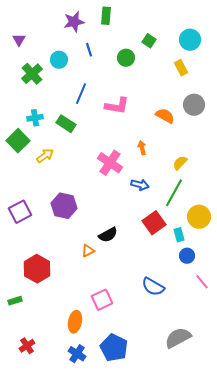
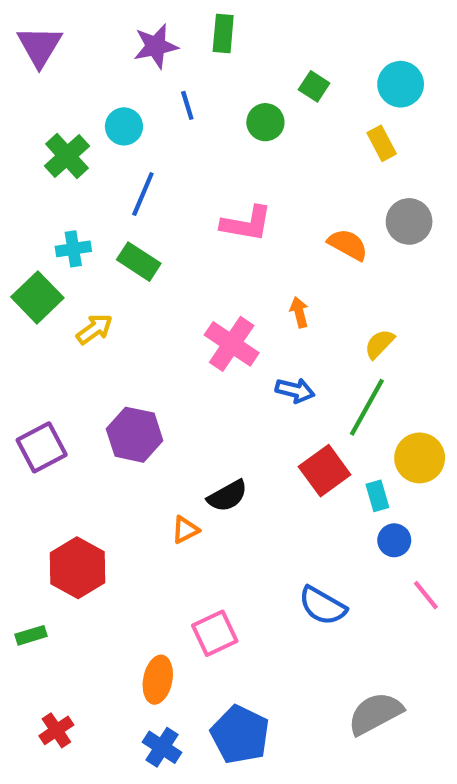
purple triangle: (19, 40) -> (40, 46), moved, size x1.6
blue line: (81, 94) -> (143, 194), moved

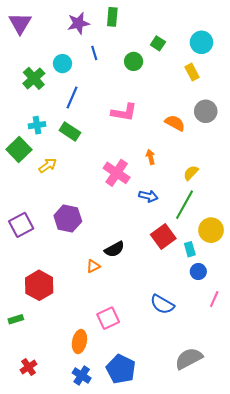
pink line: (426, 595) -> (214, 299), turned 63

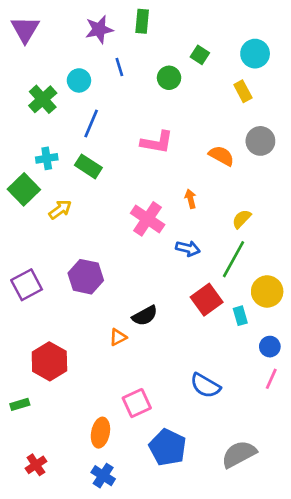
blue circle: (198, 272) -> (270, 347), moved
blue pentagon: (121, 369) -> (168, 447), moved

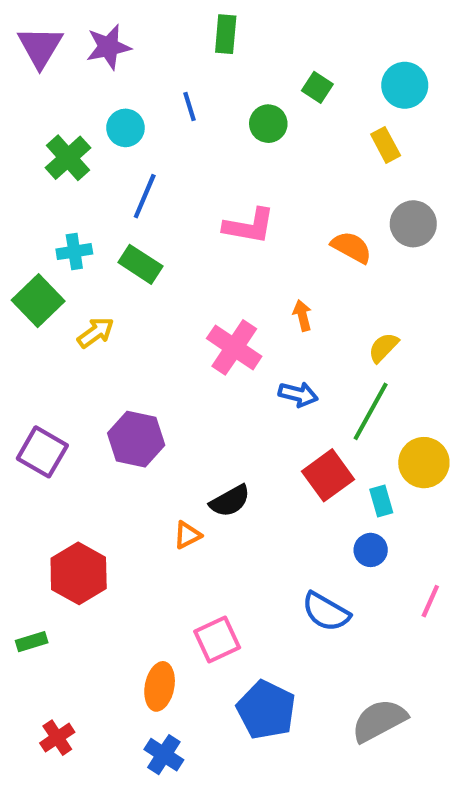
purple star: (99, 29) -> (108, 47), moved
purple square: (27, 285) -> (42, 452), turned -32
blue circle: (270, 347) -> (371, 550), moved

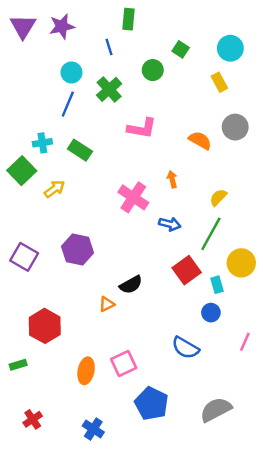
blue line: (189, 107) -> (109, 47), moved
green cross: (68, 158) -> (109, 89), moved
blue line: (145, 196) -> (68, 104), moved
orange ellipse: (160, 686) -> (86, 371), moved

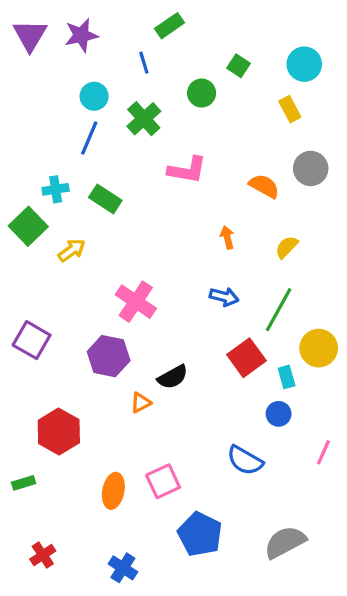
green rectangle: (128, 19) -> (169, 26), turned 50
pink cross: (133, 197) -> (136, 302), moved
yellow semicircle: (218, 197) -> (287, 247), moved
purple hexagon: (78, 250) -> (109, 356), moved

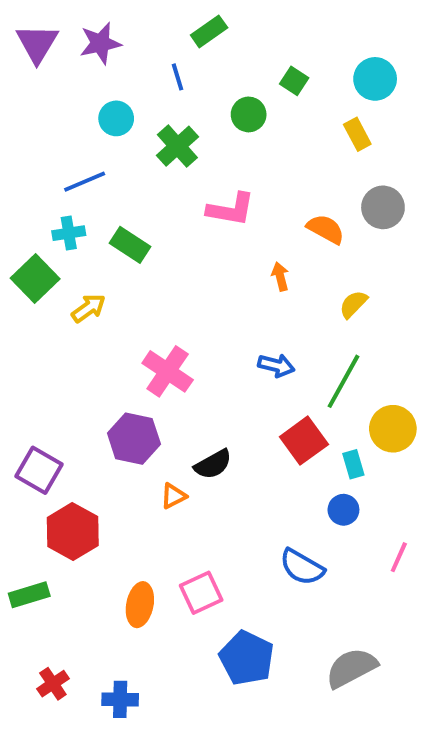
blue line: (89, 138) -> (85, 182), moved, turned 44
orange arrow: (227, 237) -> (280, 277), moved
purple square: (32, 340) -> (39, 470), moved
green rectangle: (24, 483) -> (29, 595), size x1.4
blue cross: (123, 568) -> (120, 699), moved, turned -32

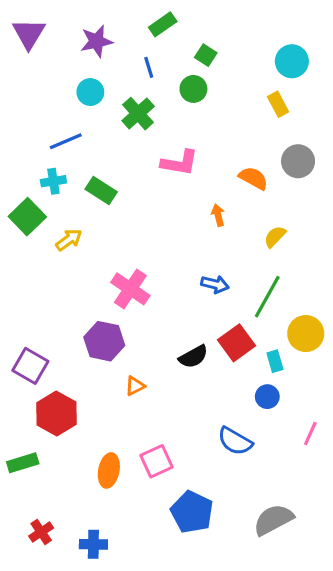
purple star: (100, 43) -> (97, 41), moved
blue line: (177, 77) -> (149, 67), moved
green square: (294, 81) -> (206, 55), moved
black semicircle: (213, 464) -> (193, 357), moved

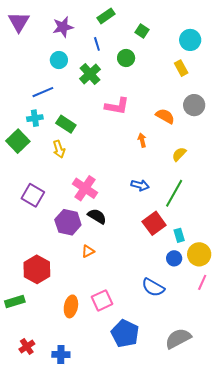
green square: (206, 55) -> (142, 31), moved
yellow arrow: (69, 240) -> (59, 149), moved, turned 108
yellow circle: (306, 334) -> (199, 254), moved
black semicircle: (193, 357) -> (97, 216), moved, turned -120
purple square: (30, 366) -> (33, 195), moved

